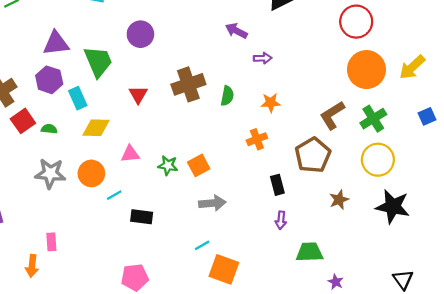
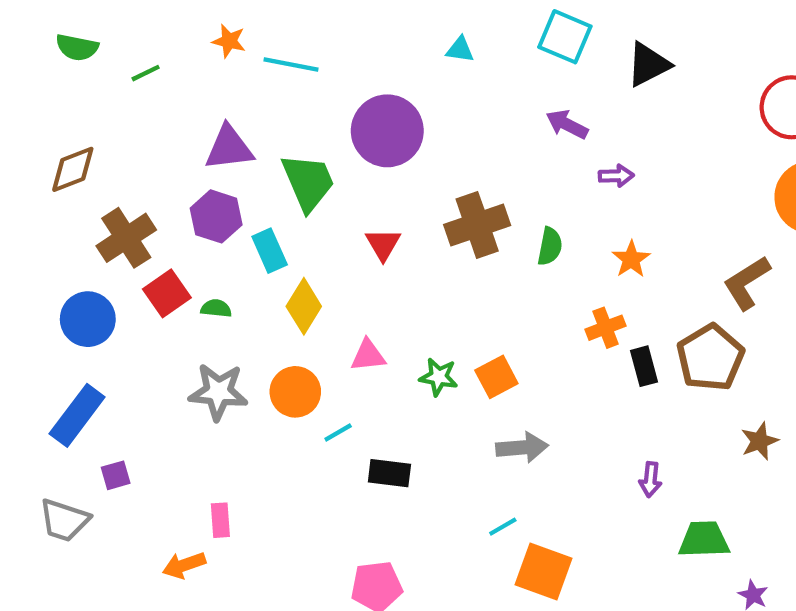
purple circle: (140, 34) -> (387, 131), size x1.4
orange star: (271, 103) -> (631, 259), turned -30
yellow diamond: (96, 128) -> (304, 306), turned -60
black rectangle: (277, 185) -> (644, 366), moved
orange arrow: (32, 266) -> (184, 565), turned 65

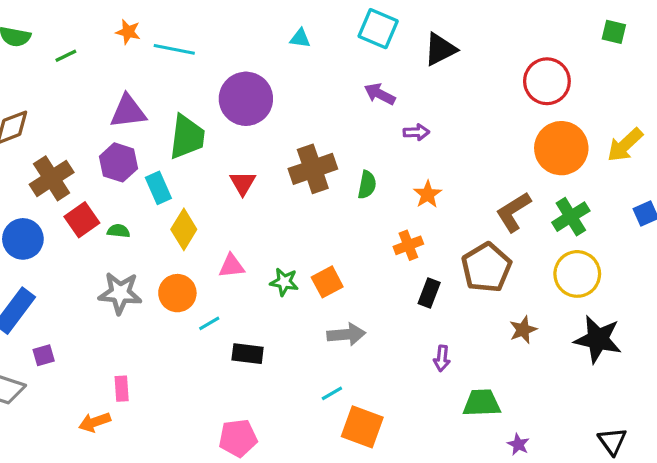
green trapezoid: (308, 182) -> (187, 137), turned 30
black rectangle: (644, 366) -> (429, 293), moved, turned 36

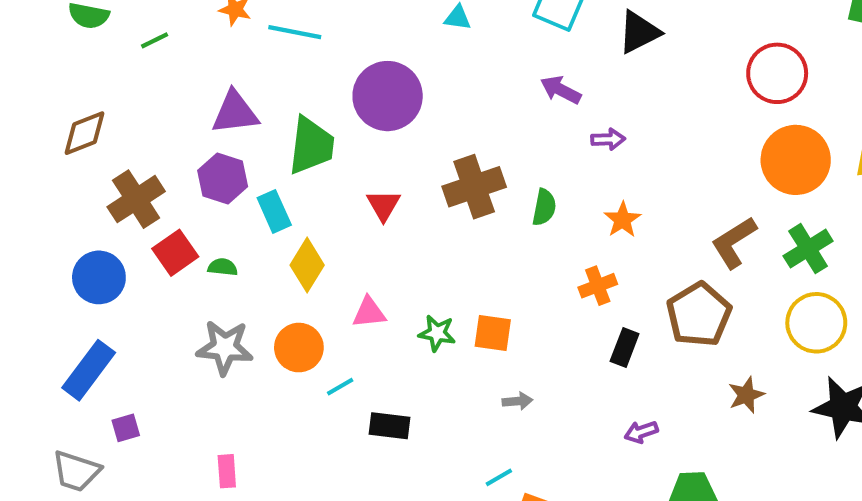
orange square: (327, 282) -> (493, 333), turned 36
gray arrow: (346, 334) -> (517, 401), size x0.6
purple arrow: (442, 358) -> (641, 432), turned 65

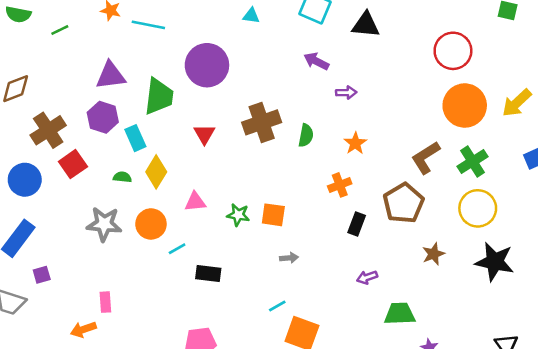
black triangle: (639, 32) -> (366, 25), turned 32
green semicircle: (223, 267) -> (122, 177), moved

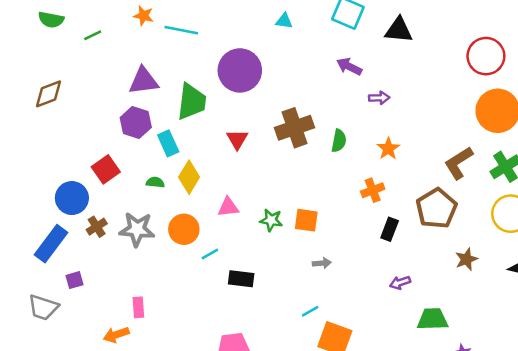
brown cross: (48, 130) -> (97, 227), moved, size x0.6
blue circle: (25, 180) -> (72, 198), moved

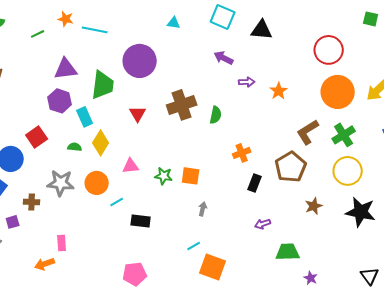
green line: (93, 35) -> (38, 34), moved
orange star: (388, 149) -> (279, 91), moved
brown cross: (97, 227) -> (32, 202), moved, turned 35
gray arrow: (322, 263) -> (203, 209), turned -72

